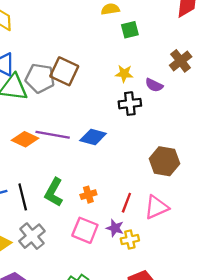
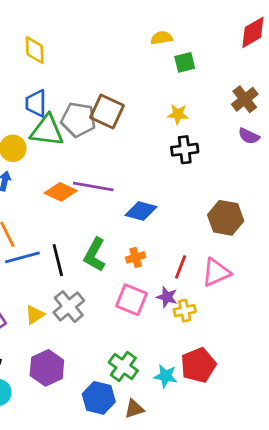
purple semicircle: (154, 85) -> (249, 136), moved
blue diamond: (93, 137) -> (141, 211), moved

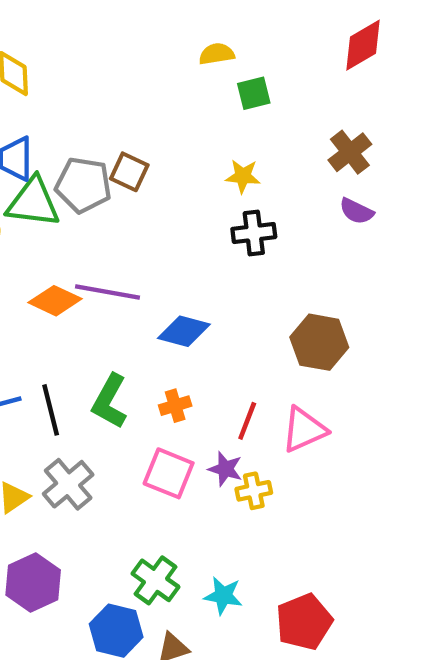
brown square: (107, 111) -> (129, 172), size x0.7
red pentagon: (198, 365) -> (304, 622), moved

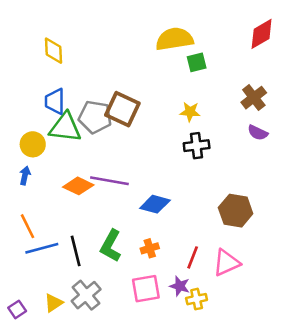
yellow semicircle: (217, 54) -> (174, 39), size x1.8
brown square: (129, 172) -> (122, 109), size x1.5
pink square: (169, 473) -> (146, 289), turned -32

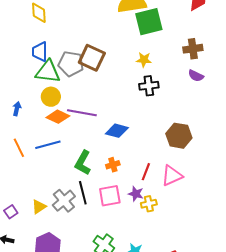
green square: (197, 62) -> (149, 22), size x1.8
brown cross: (254, 98) -> (193, 49), turned 30
yellow circle: (33, 144) -> (51, 97), moved
blue line: (42, 248) -> (48, 145), moved
black line: (76, 251) -> (83, 193), moved

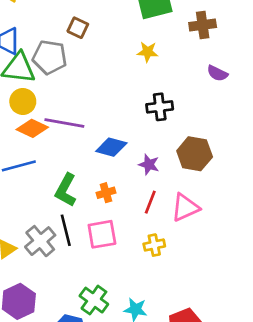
brown cross: (193, 49) -> (203, 25), moved
brown square: (92, 58) -> (78, 28), moved, size x0.6
black cross: (149, 86) -> (160, 107), moved
purple star: (136, 194) -> (149, 165), moved

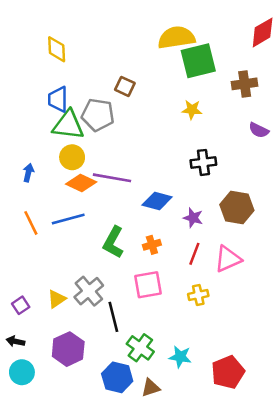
black line: (66, 230) -> (113, 317), moved

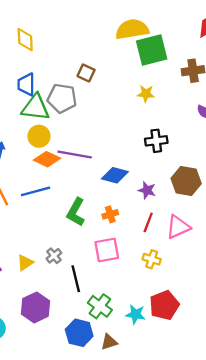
gray cross: (89, 291) -> (54, 256), size x0.6
yellow cross: (198, 295) -> (152, 259), turned 30
red pentagon: (228, 372) -> (164, 305), moved

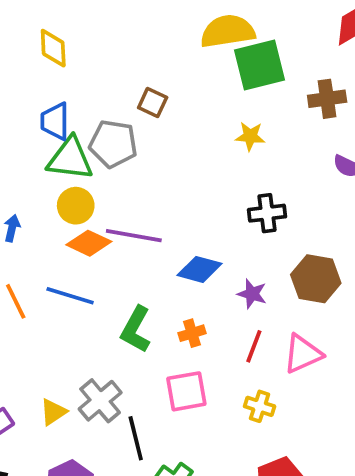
blue line: (36, 191) -> (70, 296), turned 32
gray cross: (54, 256) -> (100, 401), size x1.6

